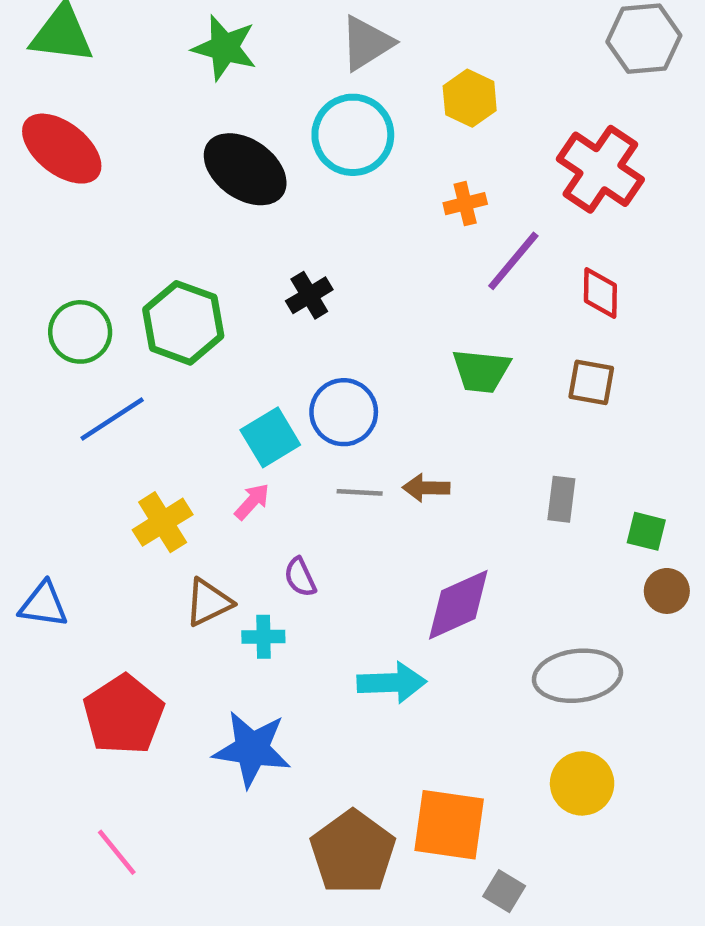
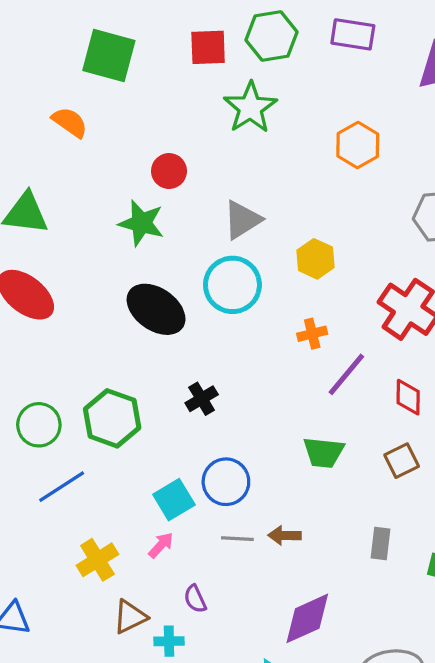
brown square: (591, 382) -> (402, 461), turned -36

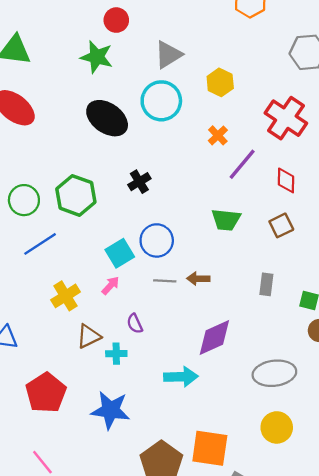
orange cross: (312, 334) -> (218, 135), turned -30

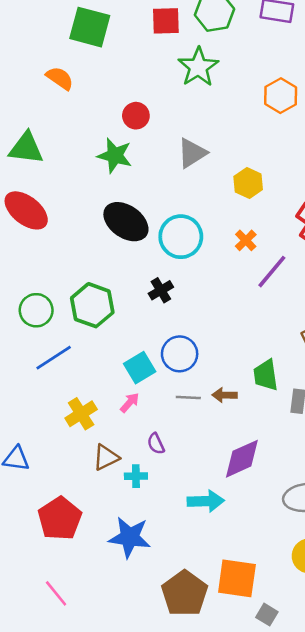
cyan circle: (161, 101) -> (181, 237), moved
green trapezoid: (226, 220) -> (266, 375), moved, turned 76

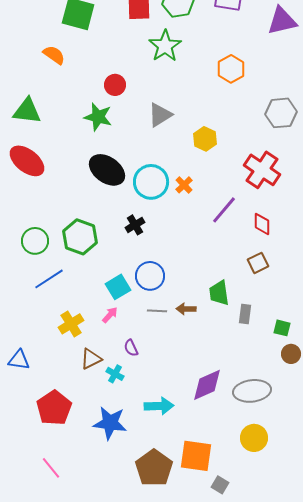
orange cross: (246, 240) -> (184, 185), moved
purple diamond: (242, 459) -> (207, 385), moved
cyan cross: (136, 476) -> (115, 374), turned 30
cyan arrow: (206, 501) -> (159, 406), moved

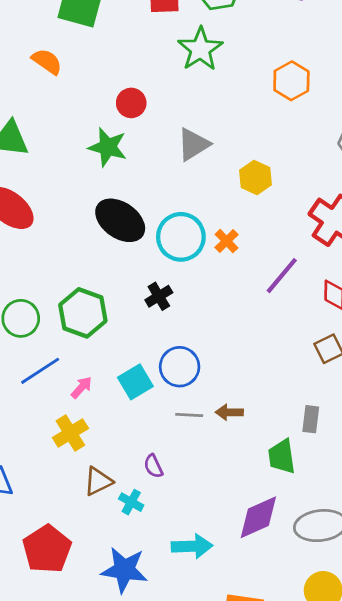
green trapezoid: (219, 293) -> (282, 456), moved
pink arrow: (110, 315) -> (81, 387), moved

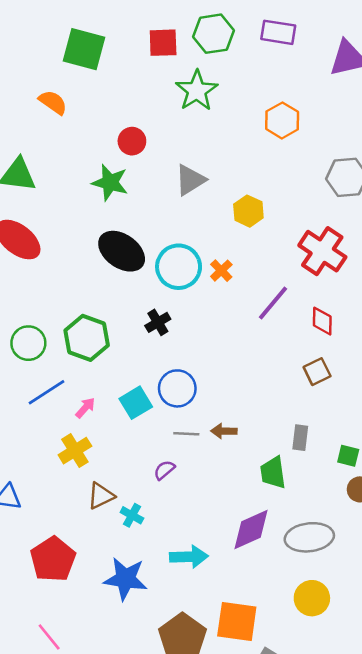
purple semicircle: (153, 466) -> (164, 470), moved, turned 75

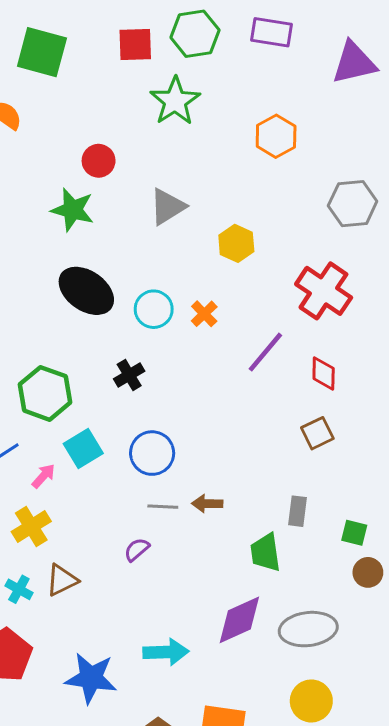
cyan circle: (179, 267) -> (154, 309), size x0.7
cyan square: (136, 403) -> (83, 448), moved
cyan cross: (132, 515) -> (19, 589), moved

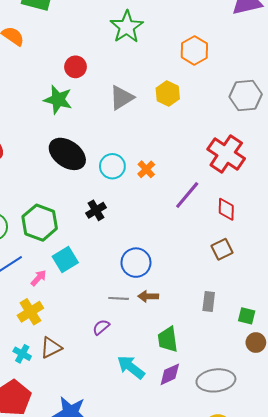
yellow hexagon: (236, 243) -> (168, 93), moved
blue circle: (152, 453) -> (136, 263), moved
green trapezoid: (265, 553) -> (168, 339), moved
purple diamond: (239, 620) -> (170, 374), size x0.7
cyan arrow: (166, 652) -> (131, 367), moved, turned -140

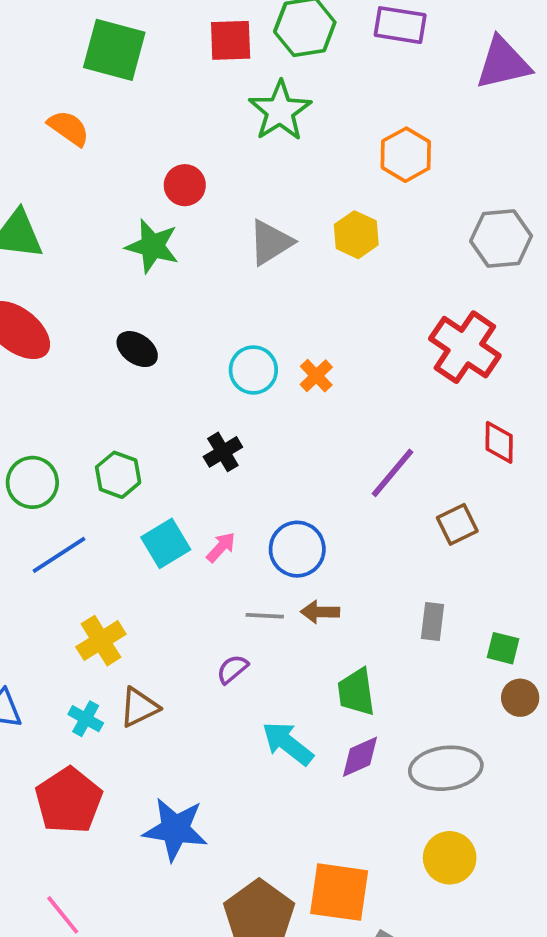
black ellipse: (67, 154) -> (137, 349), moved, size x0.6
purple line: (187, 195) -> (392, 473), moved
red diamond: (226, 209) -> (499, 442), moved
green hexagon: (40, 223) -> (118, 475), size x0.7
pink arrow: (39, 278) -> (221, 547), moved

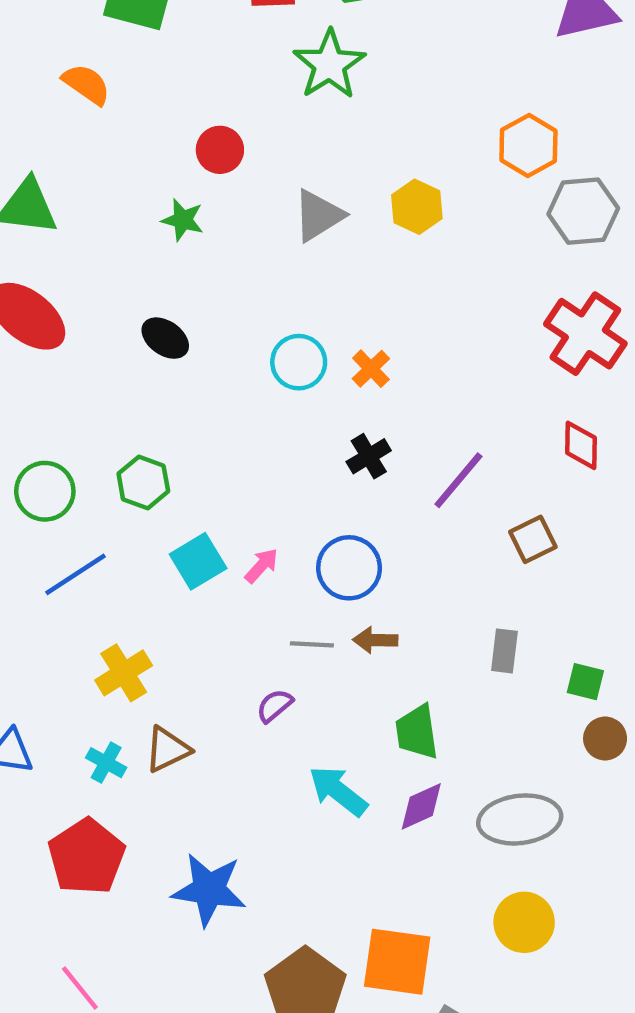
orange hexagon: (406, 155) -> (528, 145), moved
green star: (152, 246) -> (183, 220), size x0.7
red cross: (465, 347) -> (585, 334), moved
black cross: (223, 452) -> (369, 456), moved

